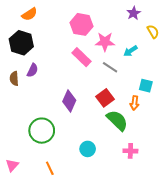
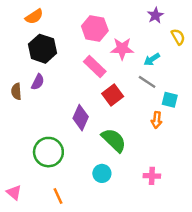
black hexagon: (21, 43) -> (43, 49), moved
gray line: (110, 67) -> (147, 82), moved
red square: (105, 98) -> (113, 95), moved
green semicircle: (117, 120) -> (114, 140), moved
pink triangle: (12, 165) -> (14, 192), turned -32

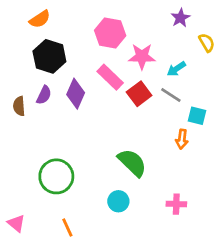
red square: (113, 95) -> (139, 94), moved
purple diamond: (81, 118) -> (76, 94), moved

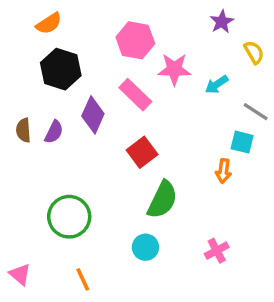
red square: (139, 94) -> (142, 152), moved
purple semicircle: (44, 95) -> (54, 132), moved
gray line: (171, 95) -> (256, 112), moved
green semicircle: (132, 163) -> (162, 200), turned 72
pink cross: (176, 204) -> (217, 251), turned -30

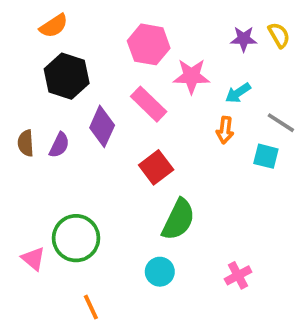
purple star: (222, 22) -> (244, 39), moved, turned 30
yellow semicircle: (254, 52) -> (279, 35), moved
orange arrow: (223, 171) -> (225, 130), moved
pink triangle: (20, 274) -> (33, 259), moved

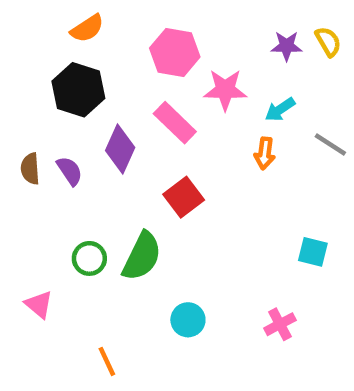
orange semicircle: (54, 26) -> (87, 28), moved
purple semicircle: (59, 145) -> (70, 171), turned -60
cyan square: (266, 156) -> (313, 252), moved
green semicircle: (178, 220) -> (142, 256), moved
green circle: (76, 238) -> (89, 258), moved, size x0.6

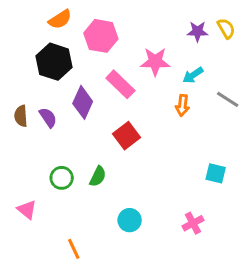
pink hexagon: (175, 53) -> (101, 36), moved
green semicircle: (142, 256) -> (98, 176), size x0.6

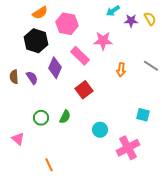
cyan arrow: (193, 75) -> (113, 11), moved
cyan circle: (130, 220) -> (100, 130), moved
pink cross: (193, 223) -> (128, 148), size x1.6

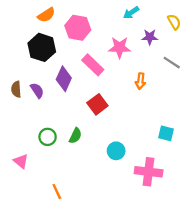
purple star: (131, 21) -> (150, 37), moved
gray line: (151, 66) -> (172, 63), moved
pink cross: (128, 148) -> (149, 172), turned 35

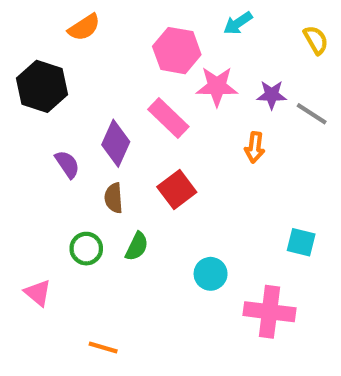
pink hexagon: (78, 28) -> (177, 51), moved
purple star: (150, 37) -> (272, 95), moved
black hexagon: (42, 47) -> (42, 86), moved
brown semicircle: (16, 89) -> (114, 198), moved
orange line: (57, 191) -> (103, 348), turned -49

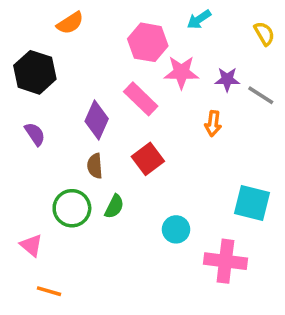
purple semicircle: (67, 164) -> (35, 134), moved
cyan square: (301, 242) -> (252, 203), size x1.5
green circle: (86, 249) -> (72, 208), size x1.4
orange line: (103, 348) -> (49, 291), moved

